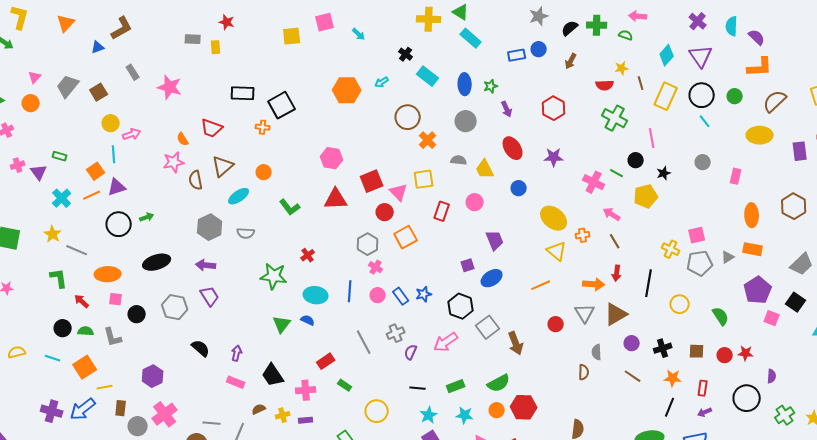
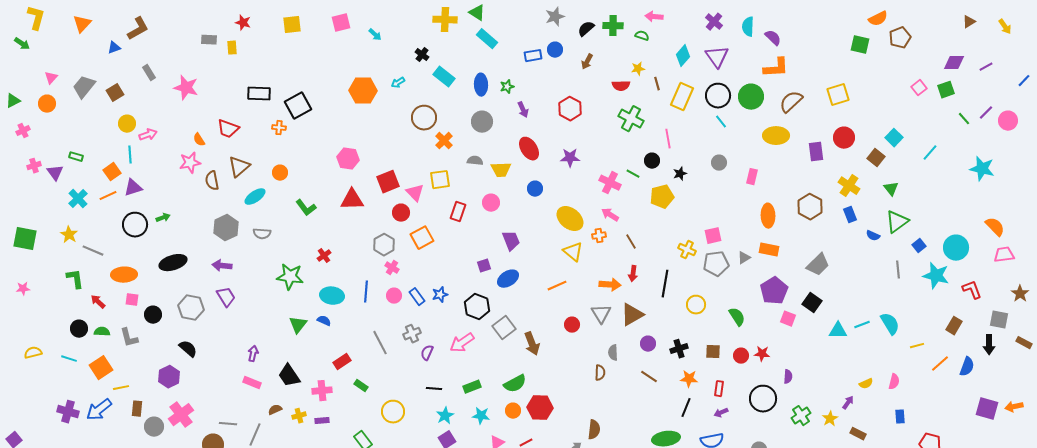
yellow square: (292, 36) -> (292, 25), moved
green circle: (735, 96) -> (751, 97), size x1.6
yellow trapezoid: (485, 169) -> (501, 170), turned -65
pink arrow: (612, 214) -> (610, 215), moved
black semicircle: (201, 348) -> (188, 349), moved

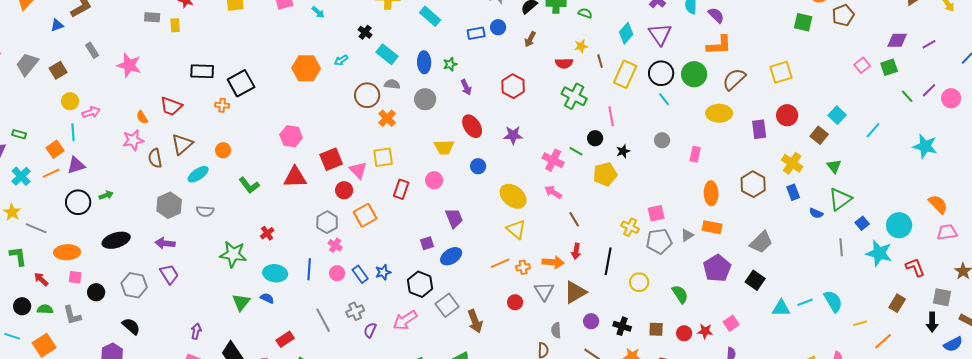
gray semicircle: (475, 161) -> (392, 84), moved
orange cross: (599, 236) -> (523, 267), moved
pink square: (788, 319) -> (731, 323), moved, turned 35
black cross: (679, 349) -> (622, 326), turned 36
blue semicircle: (967, 367) -> (953, 344), moved, turned 42

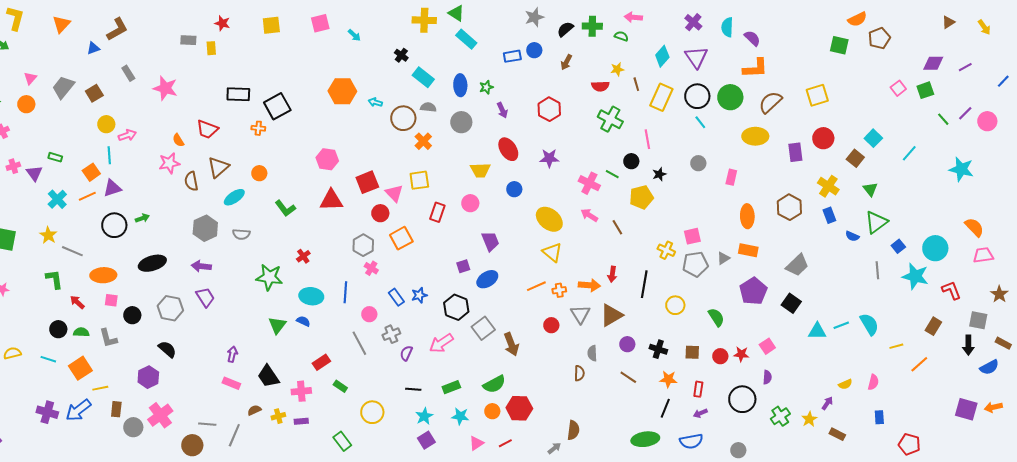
cyan arrow: (341, 60) -> (375, 102), moved, turned 48
brown line: (574, 219) -> (617, 227), moved
pink circle: (337, 273) -> (369, 314), moved

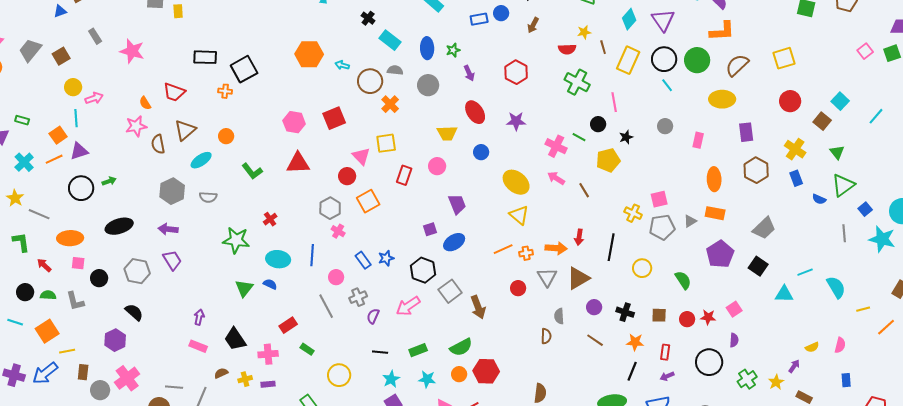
purple rectangle: (795, 152) -> (746, 132), moved
red square: (367, 182) -> (334, 118), moved
cyan line: (841, 325) -> (805, 272), moved

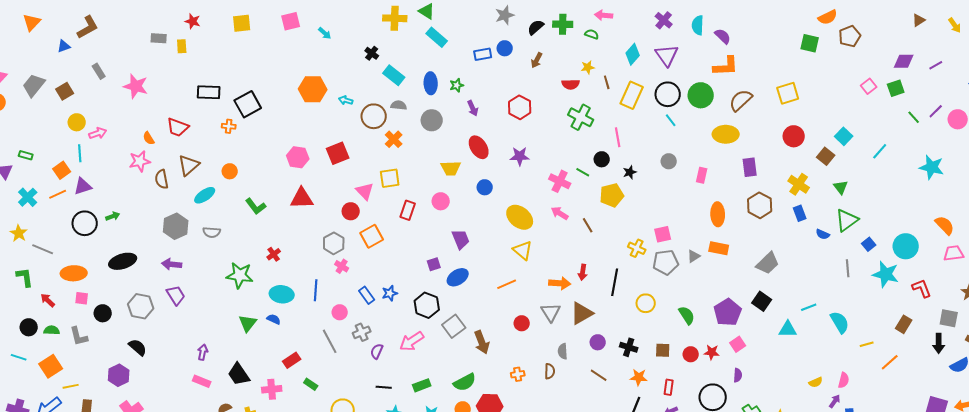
orange cross: (526, 253) -> (518, 374), moved
purple pentagon: (720, 254) -> (728, 312), moved
purple arrow: (794, 366) -> (835, 401), moved

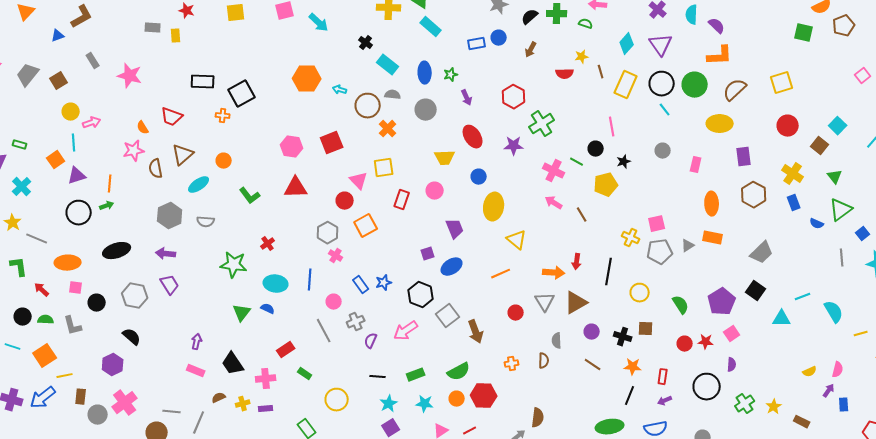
cyan arrow: (325, 33) -> (319, 23), size x1.5
green cross: (581, 117) -> (542, 124), moved, turned 30
orange line: (58, 194) -> (110, 184), moved, turned -60
yellow ellipse: (520, 217) -> (494, 207), moved, turned 60
brown square: (663, 350) -> (646, 329), moved

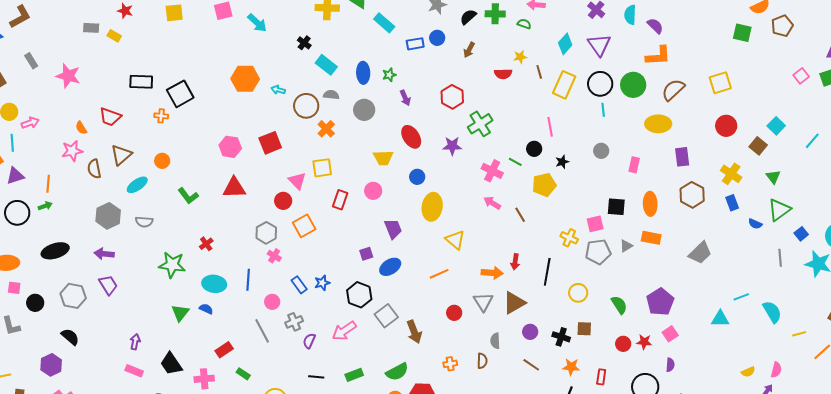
cyan rectangle: (431, 27) -> (384, 23), moved
yellow rectangle: (176, 36) -> (114, 36), turned -56
cyan line: (665, 110) -> (603, 110), turned 32
black square: (756, 291) -> (616, 207), moved, turned -30

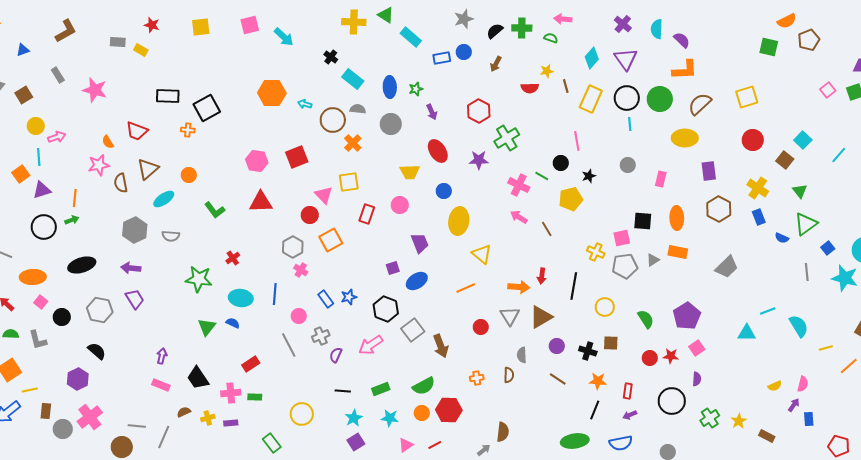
brown L-shape: (20, 17) -> (66, 31), moved
pink square: (14, 288) -> (41, 302), turned 32
green rectangle: (243, 374) -> (255, 397), moved, turned -32

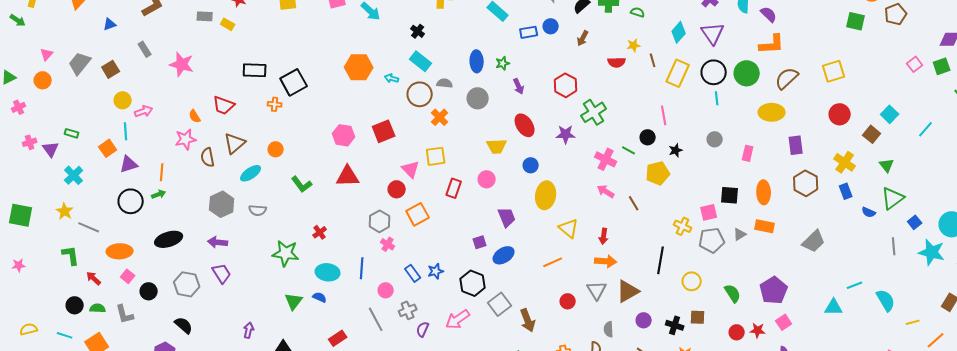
cyan rectangle: (353, 79) -> (421, 61), moved
red arrow: (542, 276) -> (604, 236), moved

